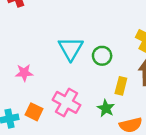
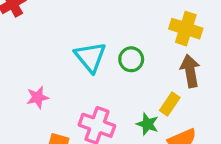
yellow rectangle: (121, 86) -> (170, 104), moved, turned 30

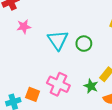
pink star: (38, 97) -> (24, 26), moved

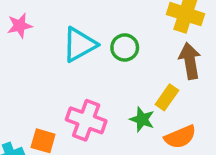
cyan triangle: (58, 40) -> (80, 45), turned 40

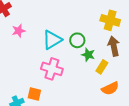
green star: (142, 119) -> (88, 55), moved
pink cross: (86, 120) -> (52, 69), moved

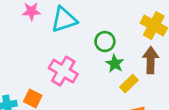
cyan triangle: (52, 40) -> (64, 20), moved

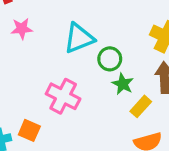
cyan triangle: (64, 20) -> (79, 38), moved

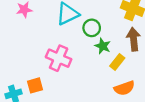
orange square: (29, 130) -> (35, 85), turned -35

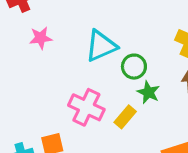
yellow rectangle: (117, 62) -> (125, 117), moved

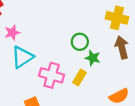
cyan triangle: (101, 46) -> (22, 57), moved

